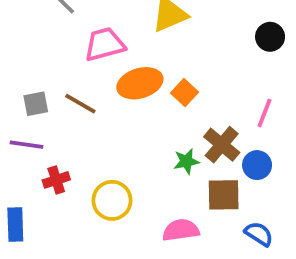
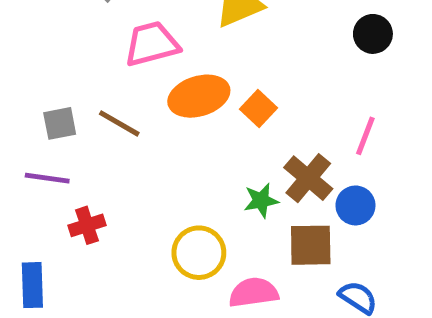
yellow circle: (112, 200) -> (199, 253), moved

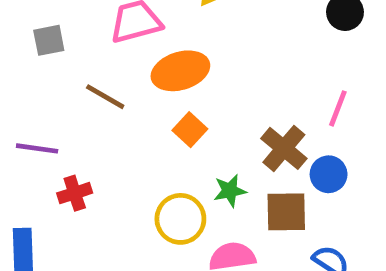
orange square: (259, 109) -> (190, 130), moved
gray square: (60, 123) -> (49, 40), moved
green star: (261, 200) -> (230, 191), moved

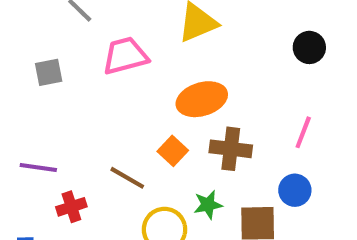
orange ellipse: (180, 71) -> (202, 99), moved
brown line: (105, 97) -> (127, 178), moved
brown cross: (284, 148) -> (231, 149), moved, turned -33

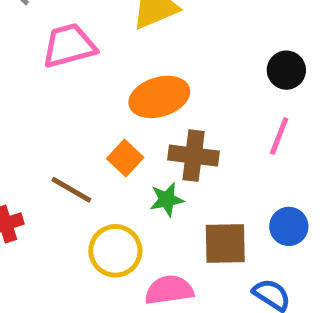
black circle: (309, 47) -> (286, 70), moved
blue circle: (295, 190) -> (289, 226), moved
green star: (208, 205) -> (167, 200), moved

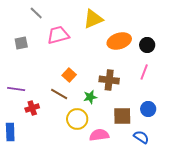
orange ellipse: (159, 97) -> (119, 41), moved
orange square: (125, 158) -> (69, 75), moved
green star: (167, 200) -> (90, 97), moved

